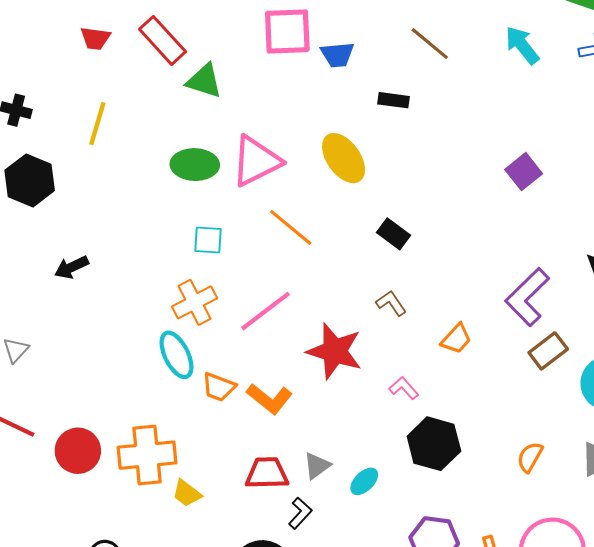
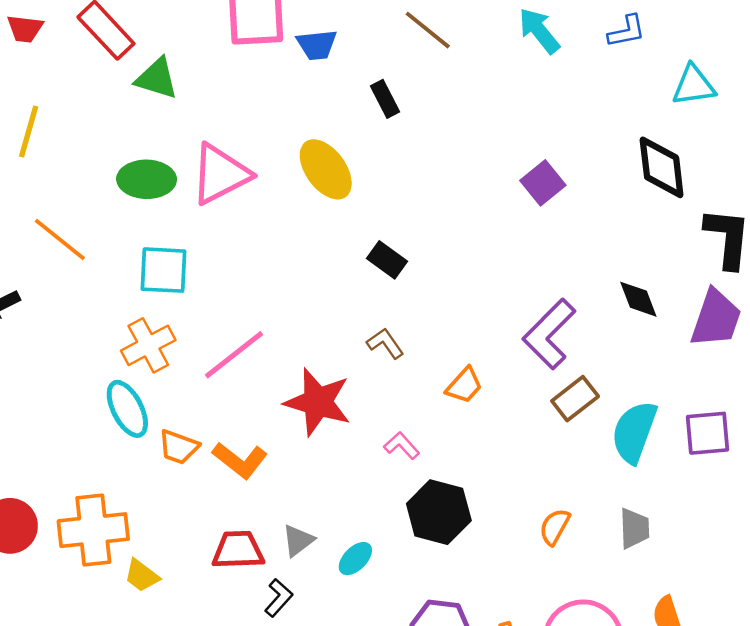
black rectangle: (393, 100) -> (385, 99), turned 56
orange line: (291, 227) -> (60, 240), moved
cyan square: (208, 240) -> (163, 270), size x1.4

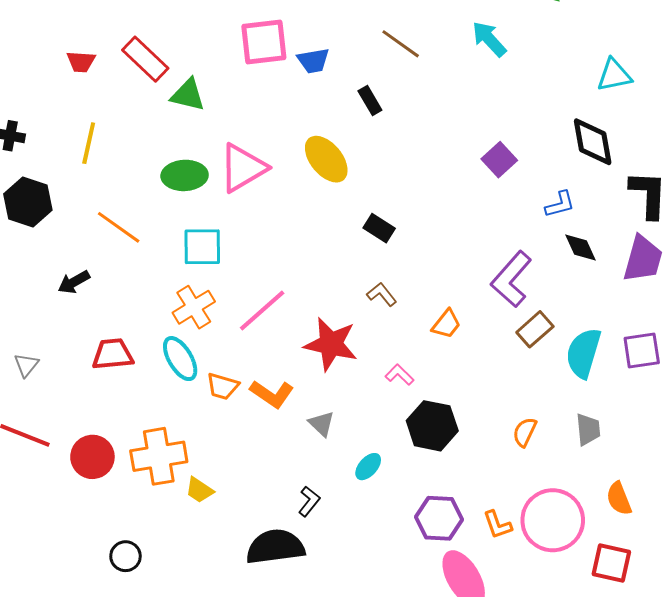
blue L-shape: (627, 31) -> (560, 204), moved
gray triangle: (298, 540) -> (321, 424), moved, turned -36
red trapezoid: (238, 550) -> (113, 354), moved

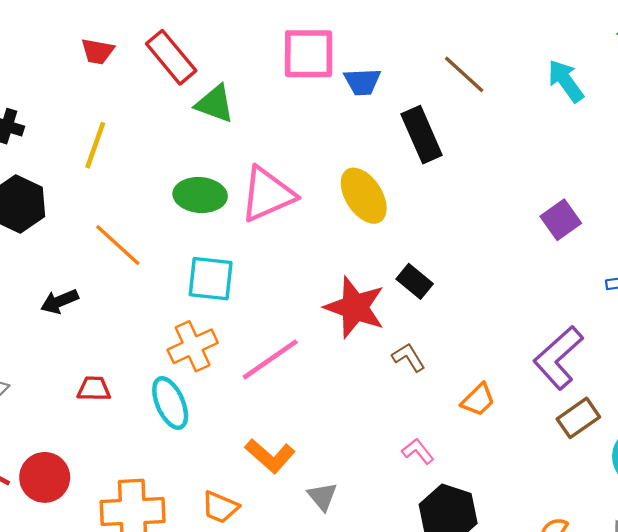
black rectangle: (370, 100) -> (422, 135), size x1.6
red star: (331, 344) -> (355, 307), moved
red trapezoid: (113, 354) -> (94, 389), size x0.7
orange trapezoid: (223, 386) -> (220, 507), moved
red circle: (92, 457) -> (45, 477), moved

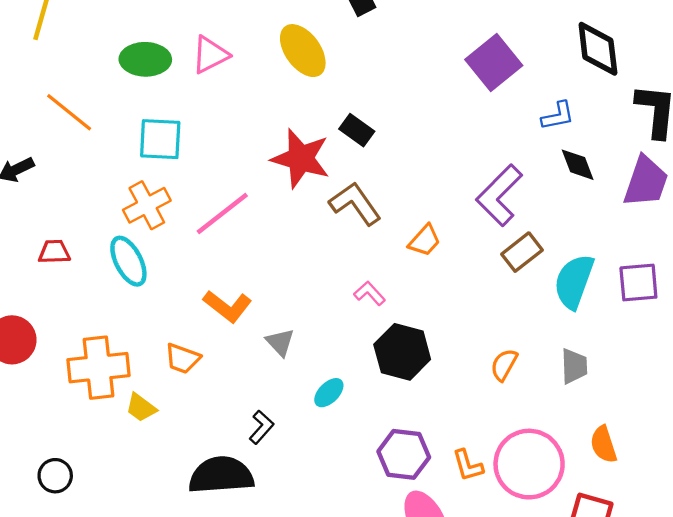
pink triangle: (267, 194) -> (210, 55), size x0.7
purple square: (561, 220) -> (494, 62), size x1.4
brown L-shape: (409, 357) -> (355, 204), size x1.6

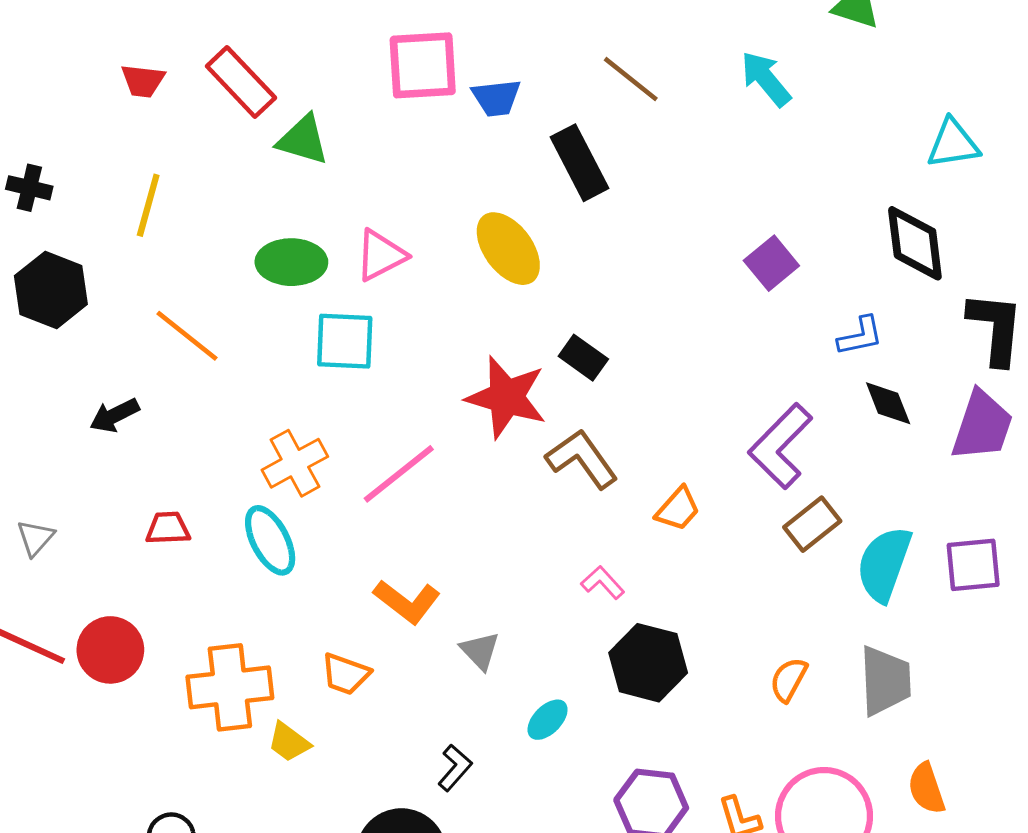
purple square: (494, 62) -> (771, 263), size x0.7
cyan square: (160, 139) -> (345, 341), moved
gray trapezoid: (574, 366) -> (885, 681), size x1.4

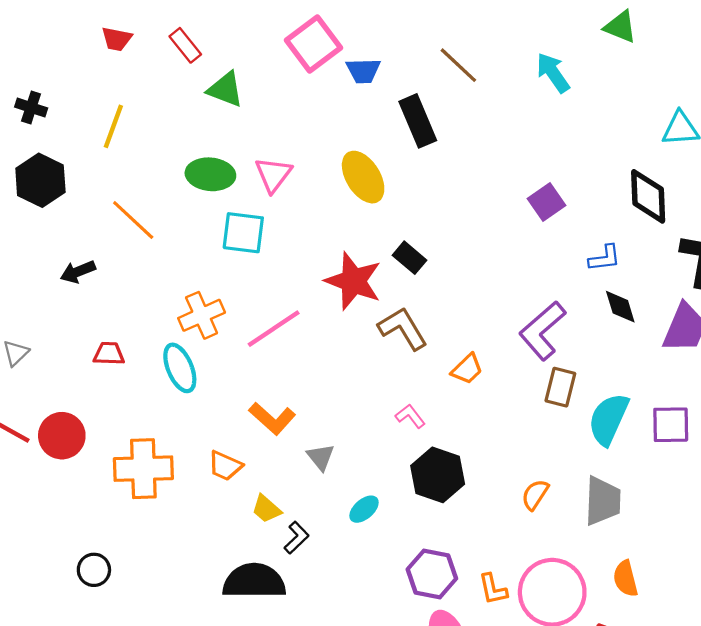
pink square: (423, 65) -> (313, 44), turned -38
red rectangle: (241, 82) -> (185, 45), size x0.7
pink triangle: (381, 255) -> (273, 175), turned -30
brown rectangle: (812, 524) -> (560, 387), turned -42
yellow trapezoid: (289, 742) -> (266, 509), moved

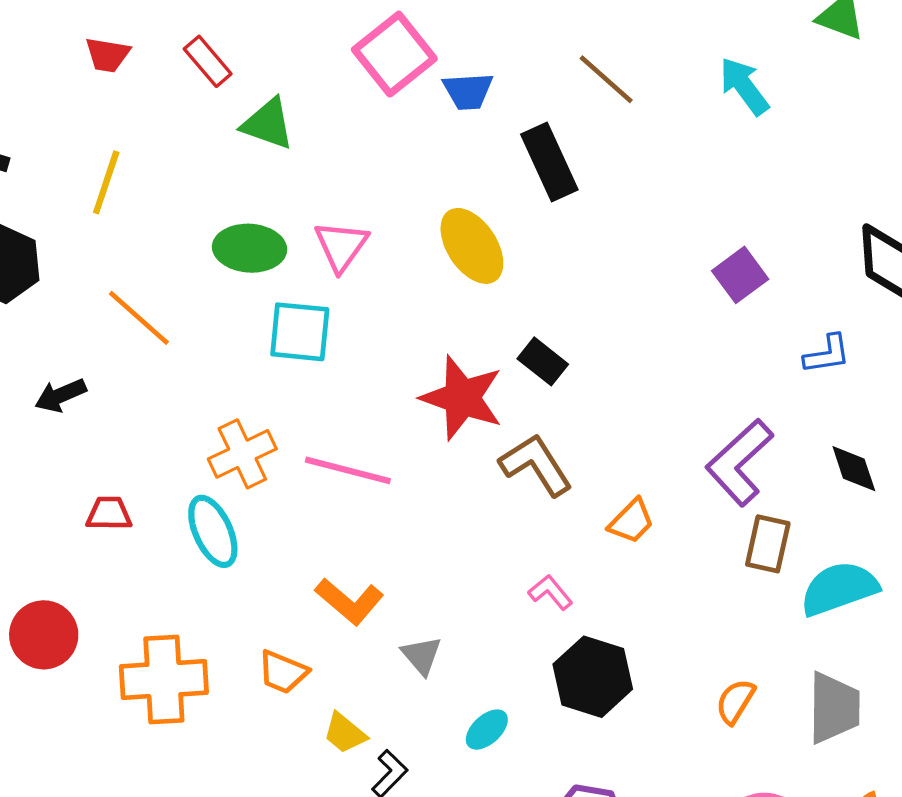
black diamond: (620, 307) -> (854, 469), moved
pink line: (274, 329) -> (348, 470), turned 50
cyan semicircle: (608, 419) -> (839, 589), turned 48

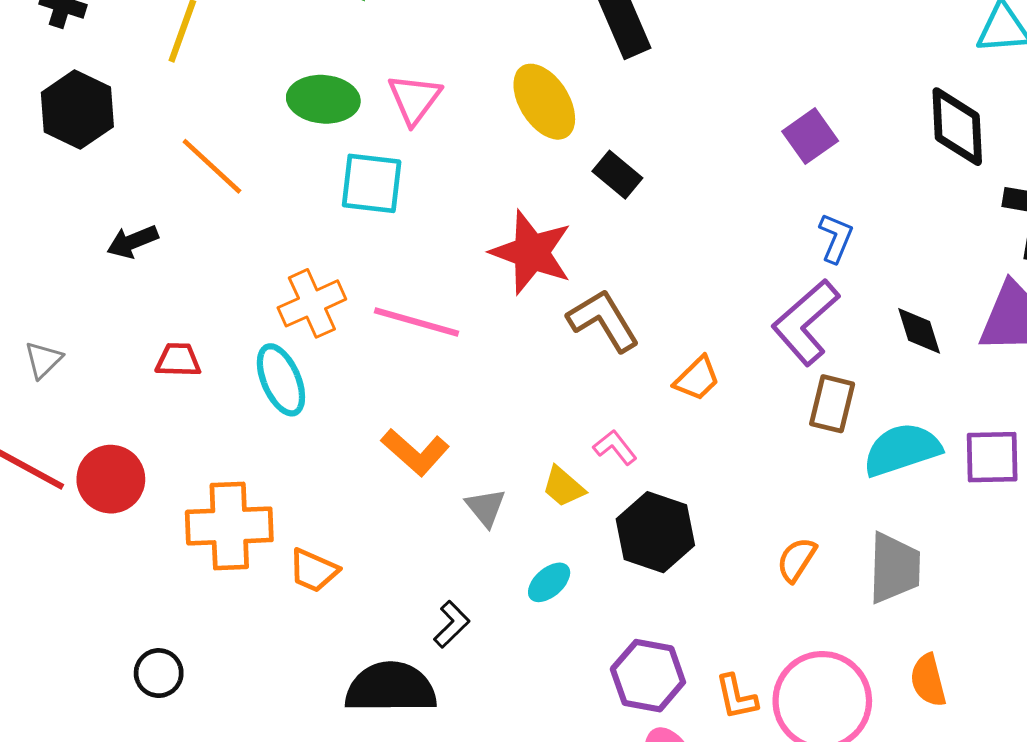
blue L-shape: (827, 354) -> (836, 238), moved, turned -60
black rectangle: (543, 361) -> (617, 175), moved
orange trapezoid: (283, 672) -> (314, 570), moved
yellow trapezoid: (345, 733) -> (563, 487), moved

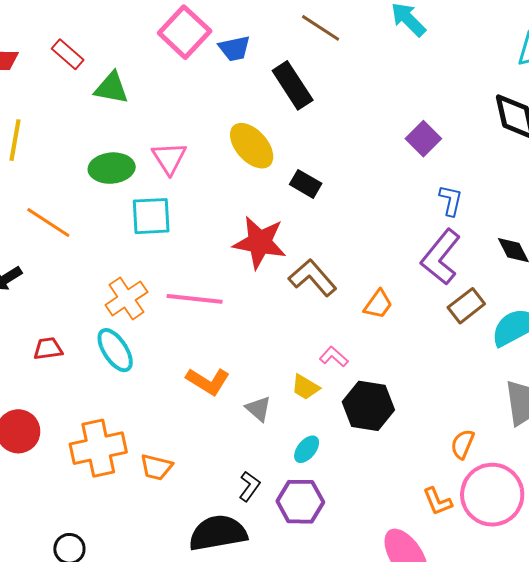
brown rectangle: (832, 404) -> (466, 306), turned 48
orange semicircle: (796, 560) -> (463, 444), moved
purple hexagon: (648, 676) -> (300, 502), moved

